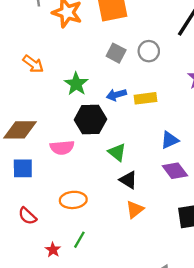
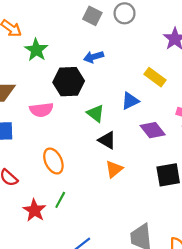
green star: (76, 84) -> (36, 50), moved
yellow rectangle: (146, 98) -> (155, 77), moved, turned 45
blue triangle: (170, 140) -> (130, 101), moved
orange ellipse: (73, 200) -> (53, 161), turned 70
red star: (53, 250) -> (34, 210), size x1.5

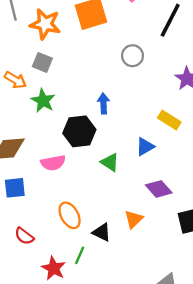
gray square: (92, 16) -> (42, 62), moved
blue arrow: (94, 57) -> (104, 104), turned 108
purple diamond: (153, 130) -> (159, 189), moved
black triangle: (107, 140) -> (102, 232), moved

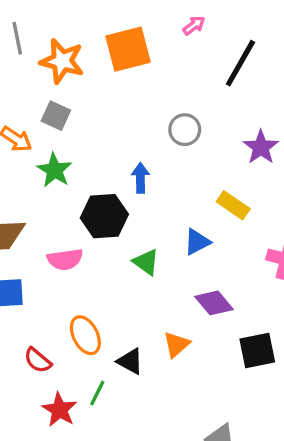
gray circle: (132, 56) -> (185, 130), moved
red semicircle: (24, 236) -> (38, 360), moved

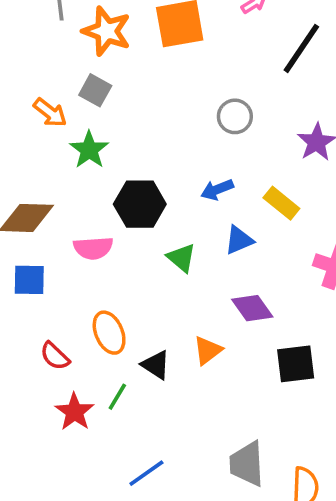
blue arrow: (140, 178) -> (217, 190), moved, turned -116

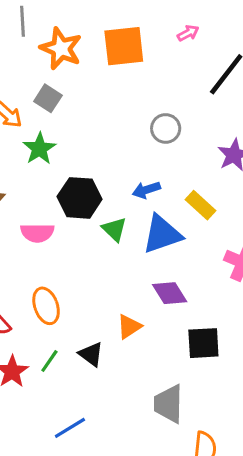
blue triangle: (239, 240) -> (162, 234), size x1.6
green triangle: (181, 258) -> (114, 229), moved
black triangle: (156, 365) -> (91, 354), moved
gray trapezoid: (247, 464) -> (169, 404), moved

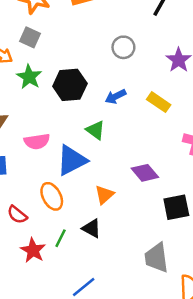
black hexagon: (80, 198) -> (70, 85), moved
blue triangle: (162, 234) -> (72, 160), moved
orange triangle: (129, 327) -> (104, 195), moved

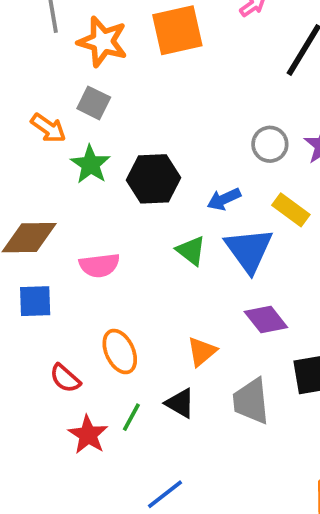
gray circle: (123, 47) -> (270, 144), moved
blue triangle: (72, 160) -> (249, 250), moved, turned -40
gray trapezoid: (156, 258) -> (251, 401), moved

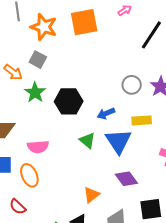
yellow rectangle: (291, 210) -> (142, 120), turned -42
orange ellipse: (120, 352) -> (29, 175), moved

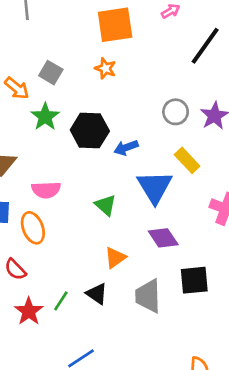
orange star: (44, 27) -> (105, 68), moved, size x0.6
blue arrow: (106, 113) -> (126, 148), moved
yellow rectangle: (142, 120) -> (187, 160), turned 48
green triangle: (87, 140) -> (105, 205), moved

